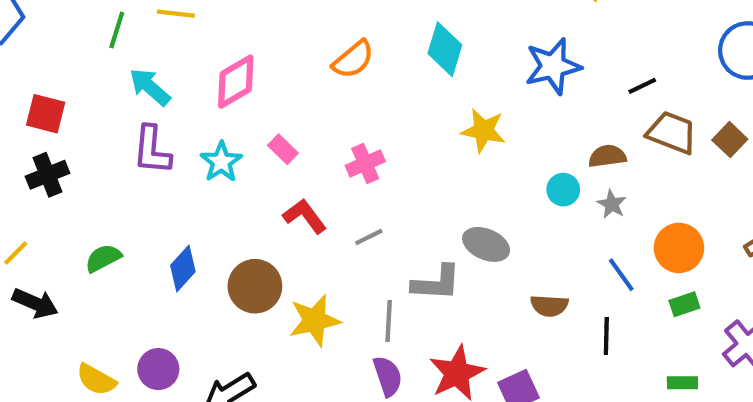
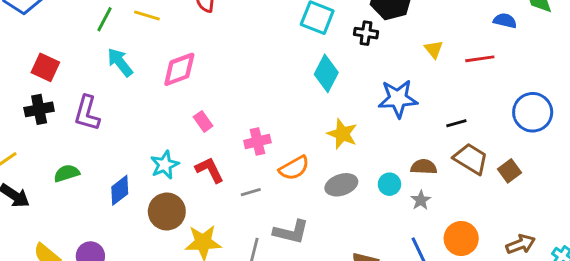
orange semicircle: (353, 59) -> (294, 168), moved
purple L-shape: (152, 150) -> (87, 113), moved
cyan star: (221, 162) -> (165, 165), moved
gray ellipse: (486, 244) -> (341, 185), moved, turned -52

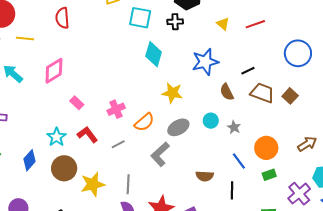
brown semicircle: (424, 167) -> (227, 92), moved, turned -108
gray L-shape: (291, 232) -> (160, 154), moved, turned 135

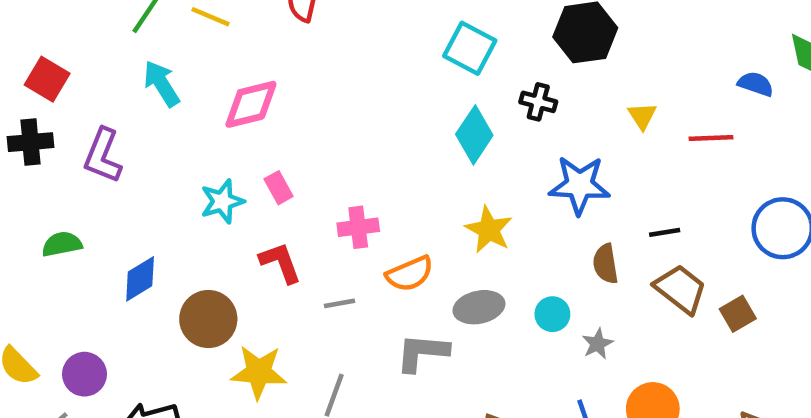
black cross: (175, 22) -> (538, 102), moved
cyan star: (57, 137) -> (222, 201), moved
gray L-shape: (160, 154) -> (422, 352), turned 30

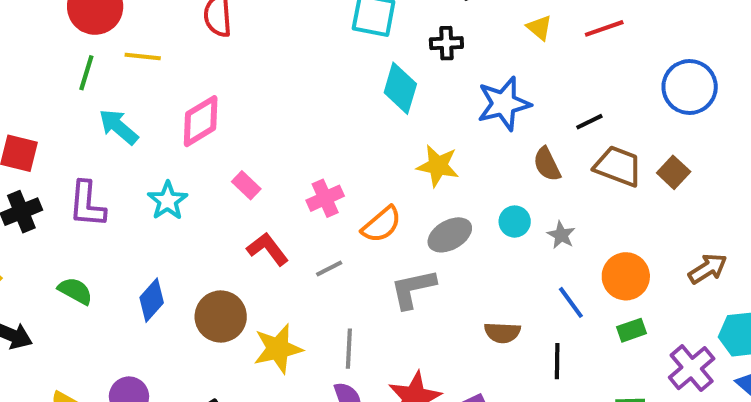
cyan star: (222, 201) -> (168, 201), moved
green semicircle: (62, 244) -> (75, 291), turned 57

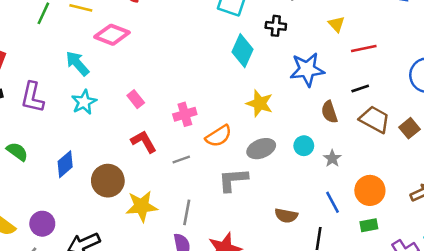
red line: (604, 28) -> (364, 48), moved
pink diamond: (201, 121) -> (112, 35), moved, turned 44
cyan arrow: (118, 127) -> (77, 63), moved

